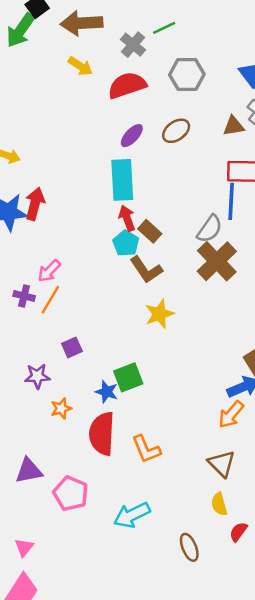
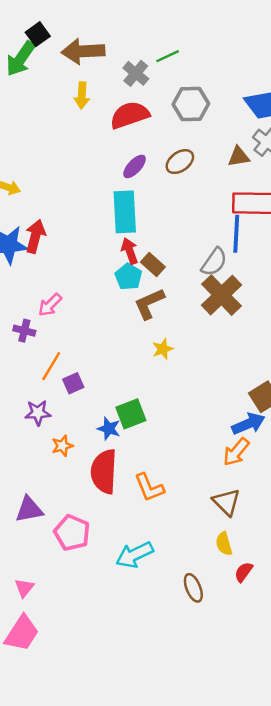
yellow arrow: (80, 66) -> (82, 95), turned 60
brown L-shape: (146, 270) -> (149, 304), turned 100
orange line: (50, 300) -> (51, 366), moved
yellow star: (159, 314) -> (163, 349), size x0.7

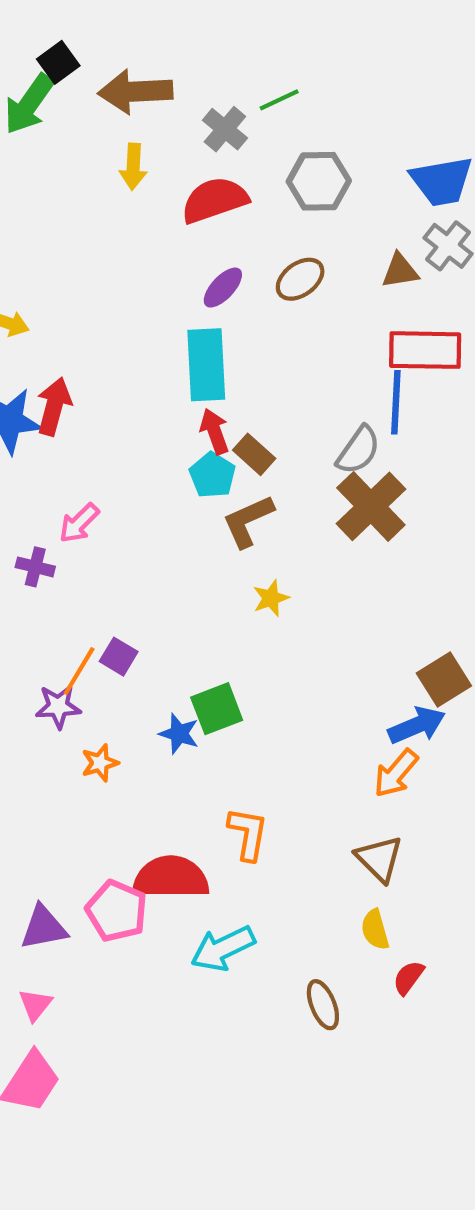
orange line: (51, 366) -> (79, 671), moved
purple square: (73, 383) -> (119, 657), turned -35
red semicircle: (104, 471) -> (171, 878), moved, turned 87
orange L-shape: (149, 487) -> (248, 834), turned -148
purple triangle: (29, 509) -> (44, 928), moved

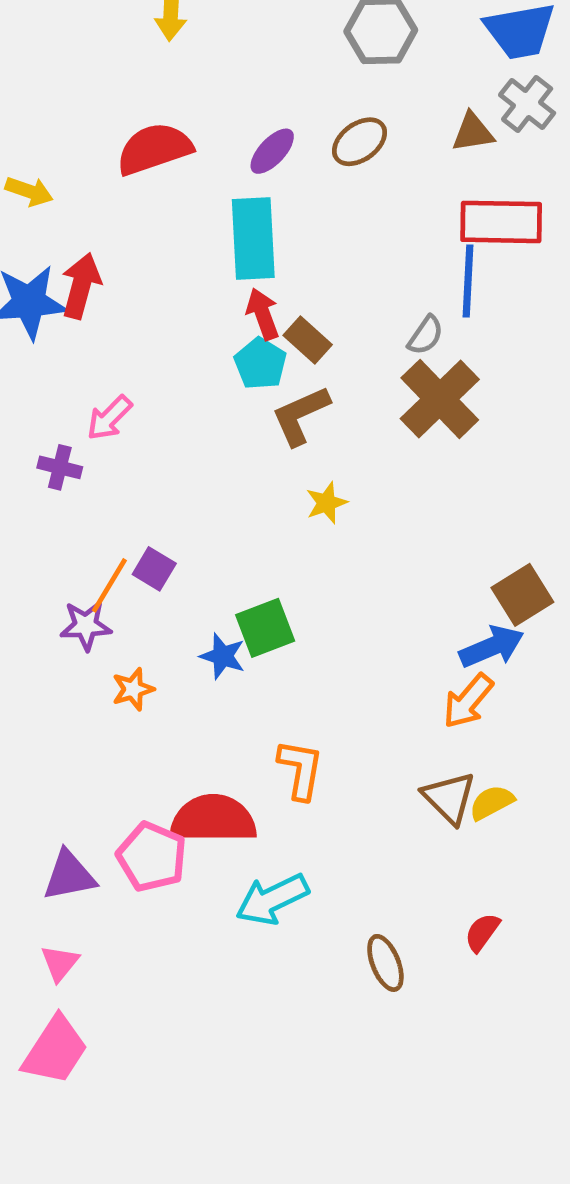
red semicircle: (215, 200) -> (154, 149), moved
gray semicircle: (358, 450) -> (426, 335), size x0.7
yellow semicircle: (375, 930) -> (492, 802), moved, turned 78

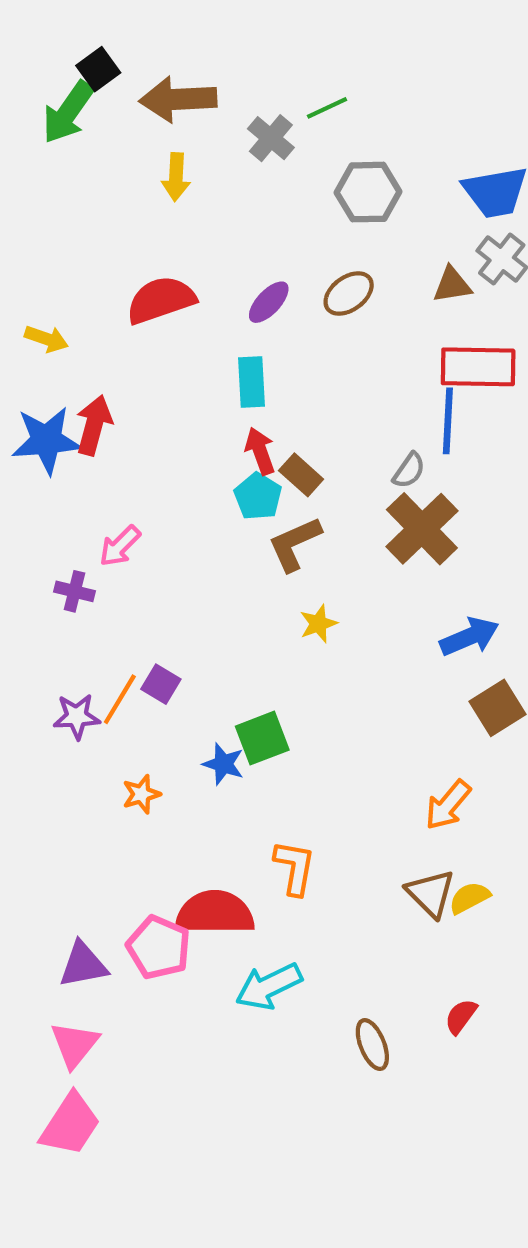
cyan rectangle: (253, 239) -> (251, 382), size x0.7
purple star: (86, 626) -> (77, 716), moved
blue arrow: (492, 647) -> (469, 637), moved
pink triangle: (60, 963) -> (74, 1045), size x1.4

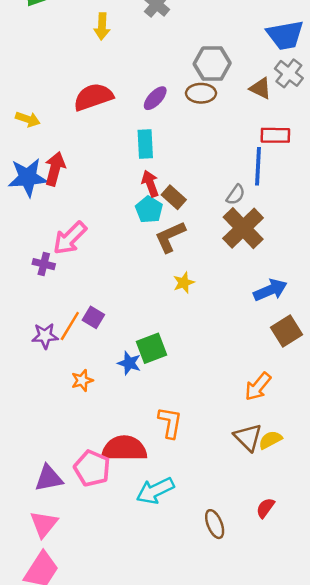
gray hexagon: (368, 192) -> (212, 64), moved
brown triangle: (452, 285) -> (260, 88), turned 35
brown ellipse: (349, 294) -> (201, 93), turned 36
red rectangle: (478, 367) -> (275, 135), size x0.7
pink arrow: (120, 546) -> (70, 238), size x1.4

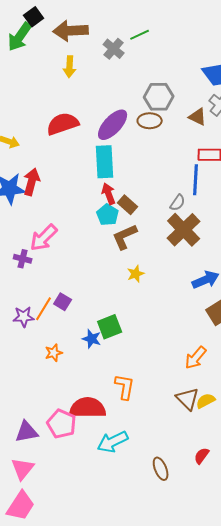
purple ellipse: (155, 98) -> (113, 125), size x1.6
cyan rectangle: (145, 144) -> (105, 162), size x1.4

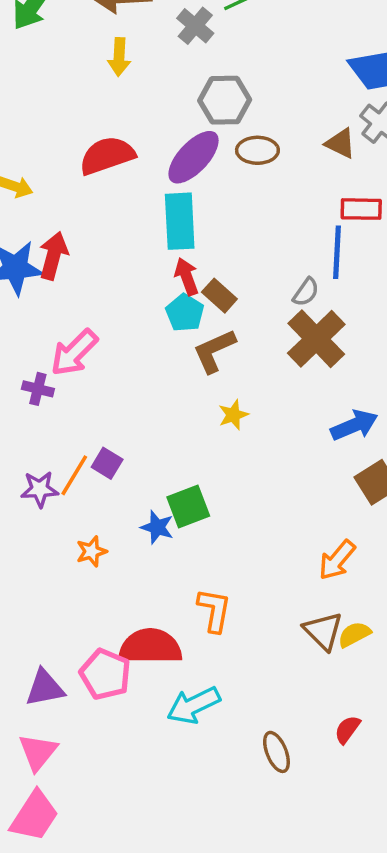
gray hexagon: (159, 97) -> (225, 100), moved

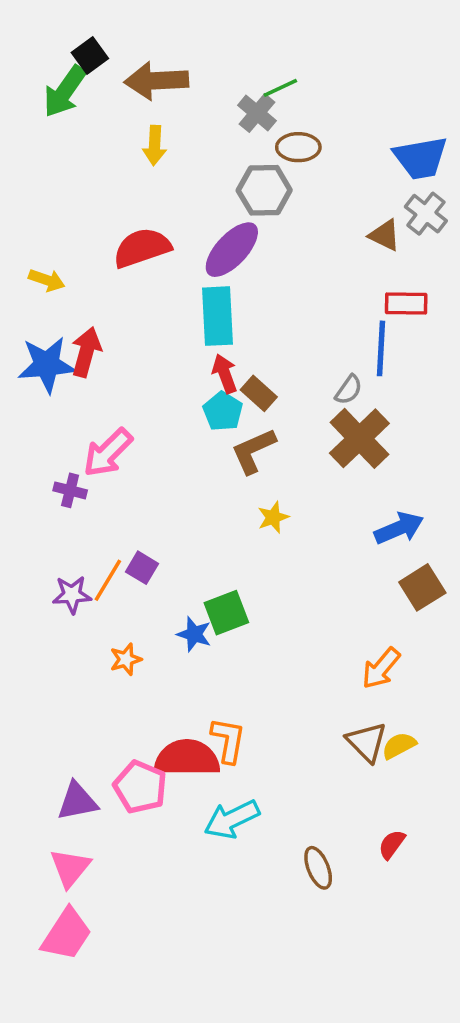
gray cross: (195, 26) -> (257, 113), moved
brown ellipse: (257, 150) -> (298, 147), moved
orange L-shape: (214, 610) -> (228, 740), moved

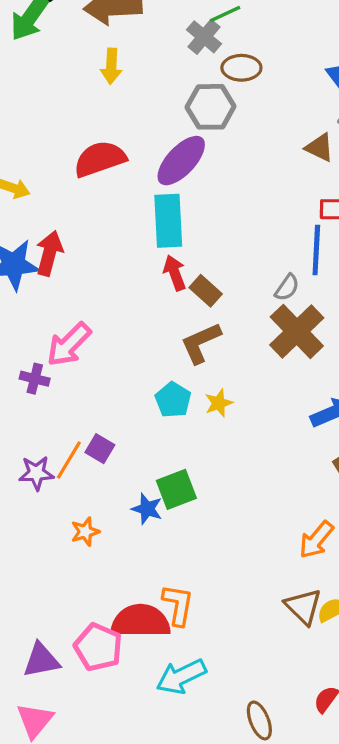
cyan pentagon: (223, 411) -> (173, 400), moved

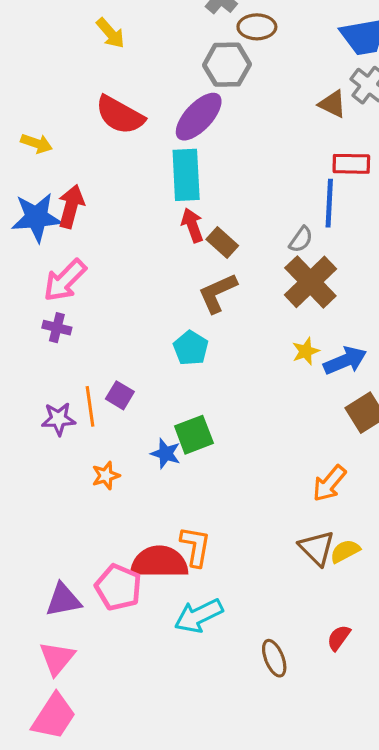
yellow arrow: (111, 66) -> (110, 33), moved, turned -44
red semicircle: (100, 159) -> (120, 115), turned -132
pink arrow: (69, 344) -> (65, 280), moved
yellow star: (219, 403) -> (306, 351), moved
orange line: (69, 460) -> (90, 406), turned -39

